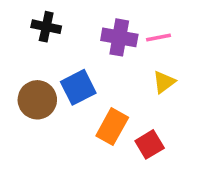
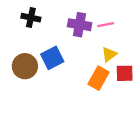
orange rectangle: (112, 127) -> (99, 78), moved
red square: (150, 144) -> (125, 73), moved, turned 30

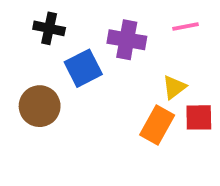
pink line: (106, 25) -> (186, 26), moved
blue square: (52, 58) -> (83, 68), moved

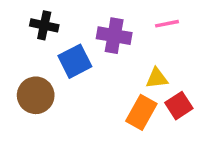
yellow triangle: (174, 87) -> (157, 78), turned 30
red square: (199, 117) -> (179, 106), turned -32

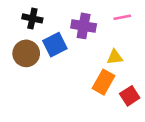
brown circle: (36, 95) -> (26, 53), moved
red square: (179, 106) -> (130, 96), moved

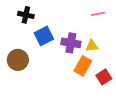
purple cross: (84, 26) -> (71, 43), moved
brown circle: (26, 53) -> (18, 60), moved

